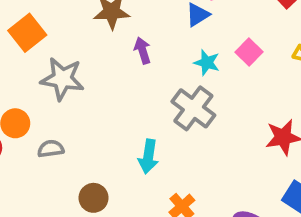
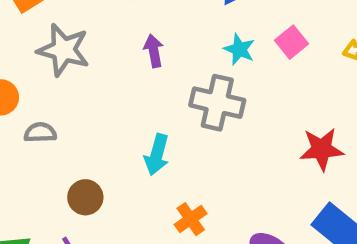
purple arrow: (142, 50) -> (154, 51), moved
gray cross: (193, 108) -> (217, 103), turned -30

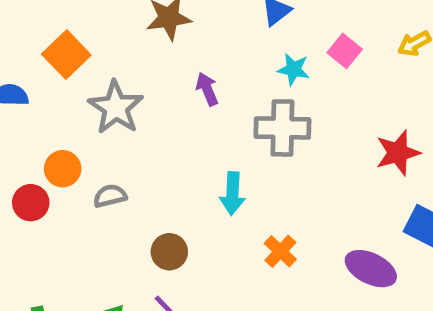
gray star: (63, 50) -> (116, 107), turned 30

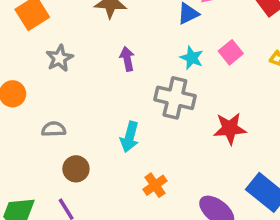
gray star: (116, 107) -> (60, 58), size x0.7
red star: (398, 153) -> (230, 129), moved
gray semicircle: (110, 196) -> (54, 129), moved

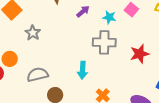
purple arrow: (127, 59) -> (83, 11), moved, turned 72
gray semicircle: (54, 129) -> (38, 75), size x1.5

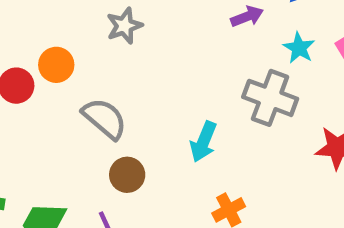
gray semicircle: (38, 75) -> (104, 118), turned 35

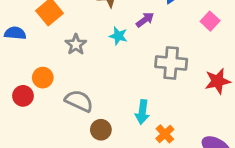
cyan star: (299, 48) -> (118, 36), moved
cyan arrow: (203, 142) -> (142, 112), moved

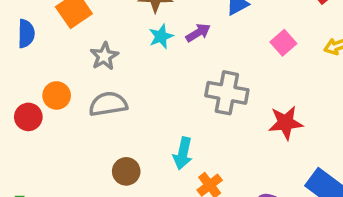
blue semicircle: (15, 33) -> (26, 34), turned 80
cyan star: (118, 36) -> (161, 36), moved, turned 30
gray semicircle: (79, 101) -> (108, 104), moved, turned -40

